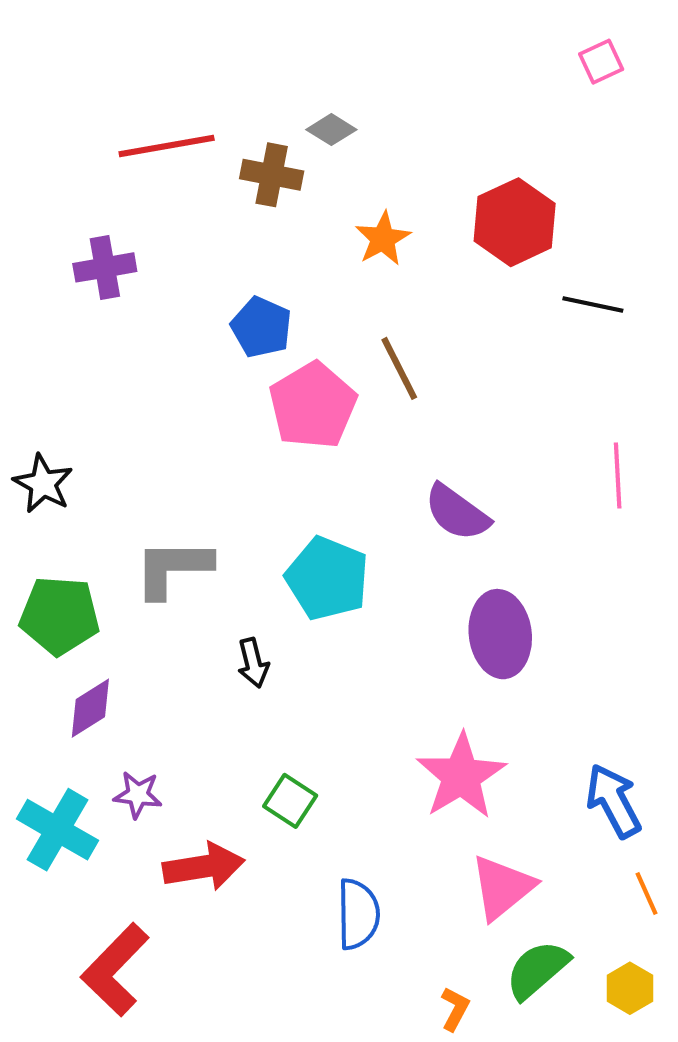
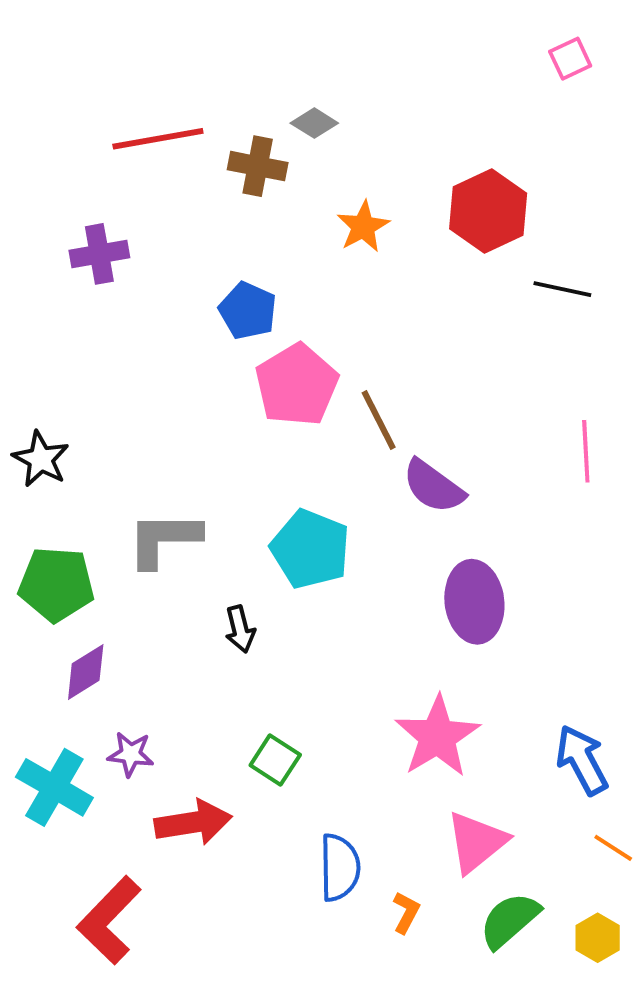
brown line: (399, 368) -> (379, 420), moved
orange line: (646, 894) -> (613, 848), turned -33
orange L-shape: (455, 1009) -> (406, 912), moved

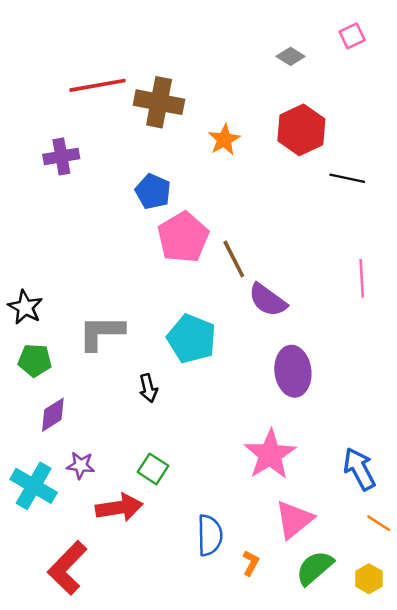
gray diamond: (314, 123) -> (291, 56), moved
brown cross: (258, 166) -> (159, 102), size x1.4
black star: (41, 459) -> (25, 307), moved
green pentagon: (56, 584) -> (35, 360), size x0.7
green square: (275, 760) -> (153, 469), moved

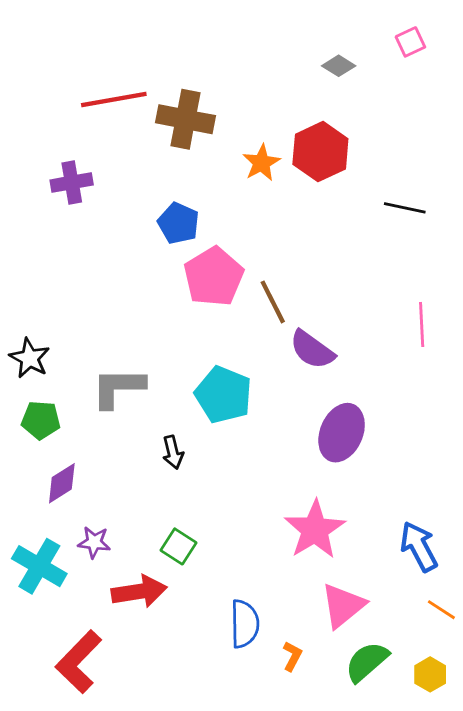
red hexagon: (301, 130) -> (320, 152), moved
purple ellipse: (293, 371) -> (342, 433), turned 30

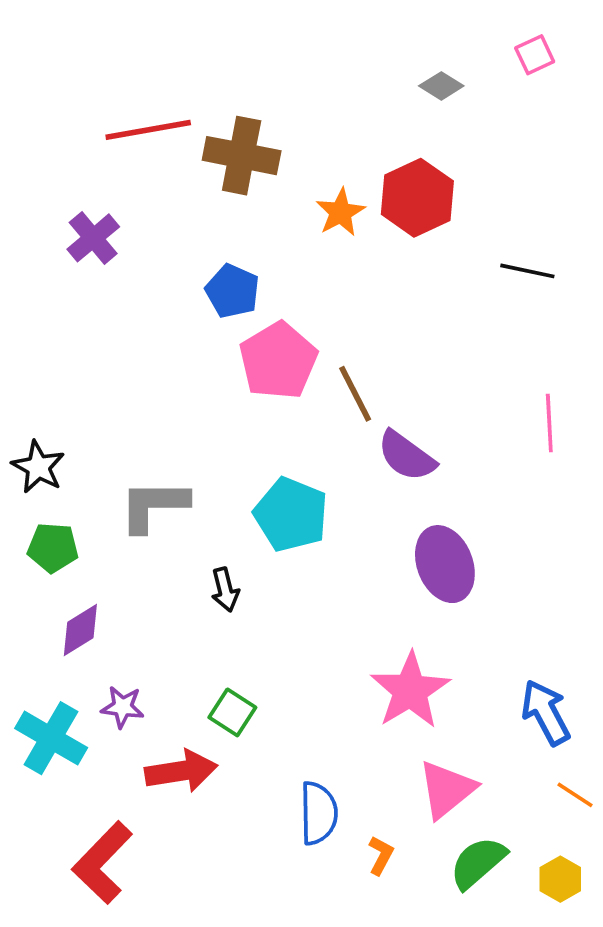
purple cross: (72, 182) -> (93, 238), turned -30
purple ellipse: (342, 433) -> (445, 564), turned -44

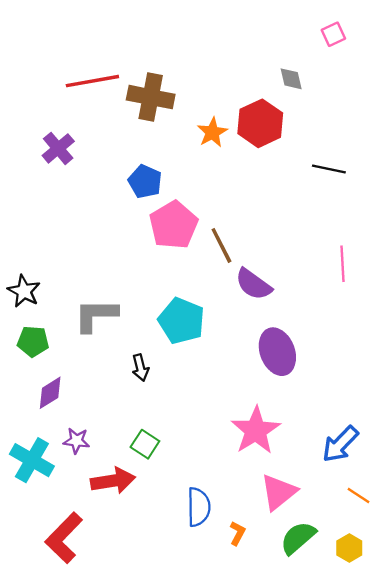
gray diamond: (441, 86) -> (291, 79), moved, turned 45
blue arrow: (546, 712) -> (340, 444), turned -108

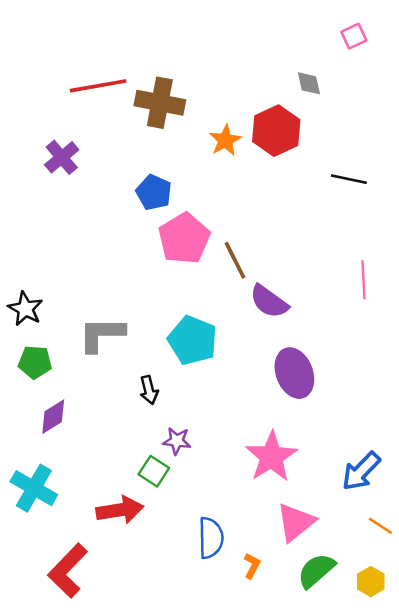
purple star: (76, 441) -> (177, 441), moved

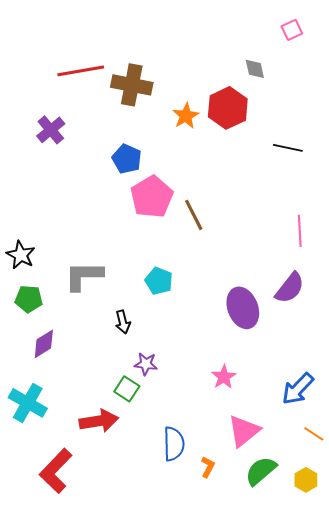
purple semicircle: (269, 302) -> (290, 288), moved, turned -88
cyan pentagon: (193, 340) -> (159, 281), size x0.7
pink star: (271, 457) -> (224, 377), size x0.6

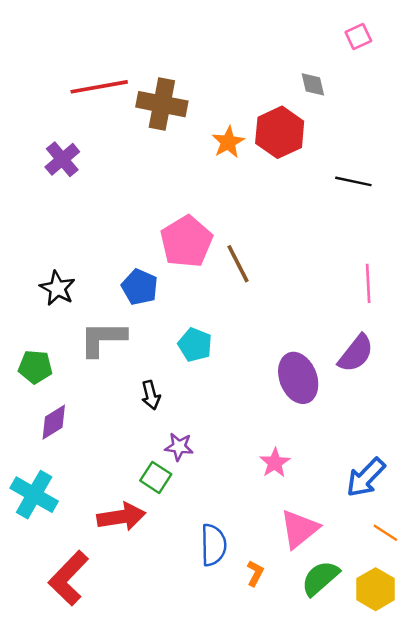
blue pentagon: (127, 159) -> (140, 287), moved
black star: (21, 255) -> (57, 288), moved
yellow hexagon: (306, 480) -> (376, 589), size x1.4

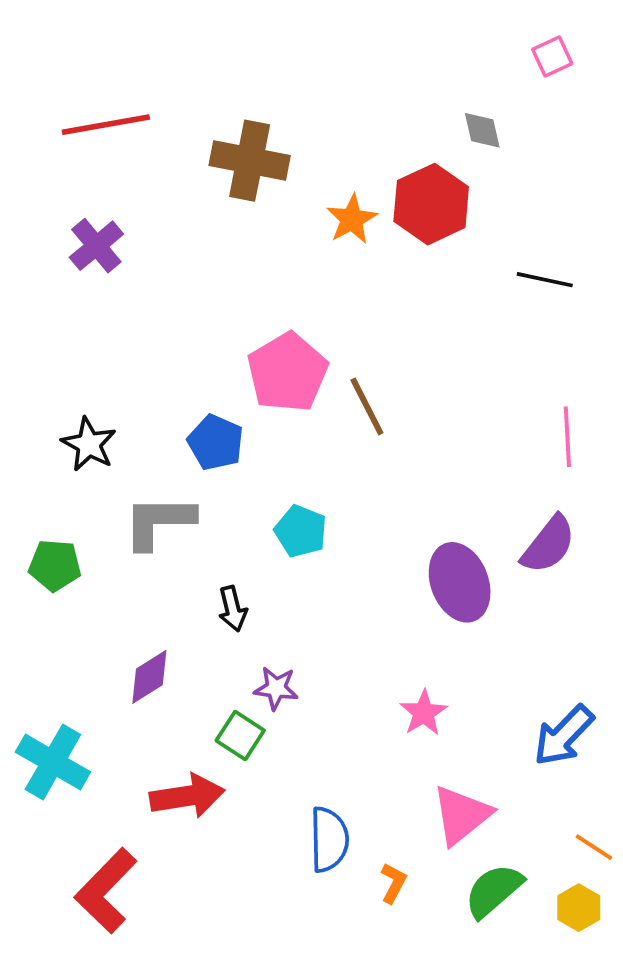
red line: (99, 87) -> (106, 125), moved
purple diamond: (54, 422) -> (149, 677), moved
orange line: (385, 533) -> (594, 847), moved
yellow hexagon: (376, 589) -> (579, 908), size x0.7

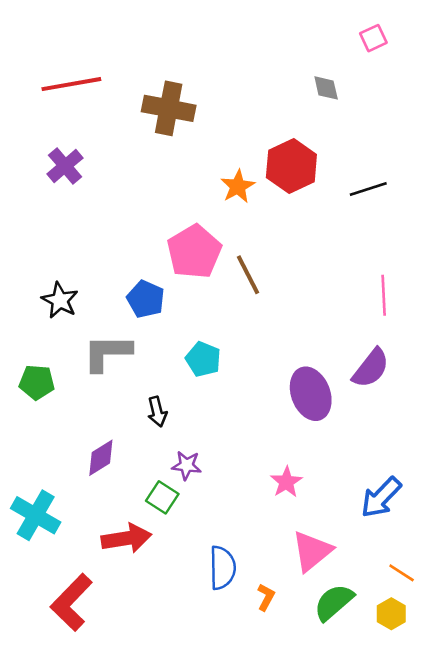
red hexagon: (431, 204) -> (291, 166), moved
orange star: (352, 219) -> (238, 186), moved
black line: (545, 280) -> (368, 189), turned -30

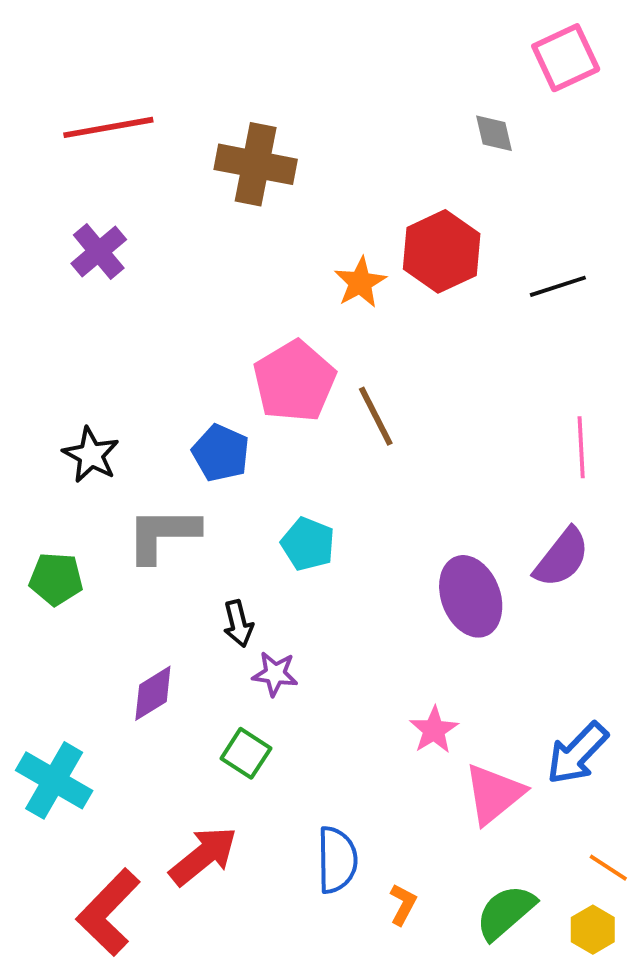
pink square: (373, 38) -> (566, 58), size x1.6
purple star: (187, 465) -> (275, 674), moved
red arrow: (126, 538) -> (203, 856), moved, turned -30
pink triangle: (312, 551) -> (494, 794), moved

